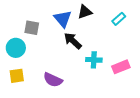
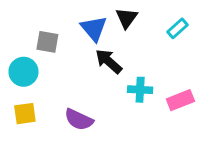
black triangle: (85, 12) -> (127, 18), turned -35

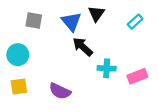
gray square: (47, 42) -> (34, 20), moved

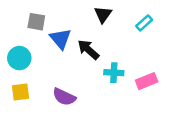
blue triangle: (71, 22) -> (61, 39), moved

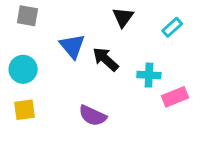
gray square: (36, 22) -> (27, 16), moved
cyan cross: (114, 73) -> (149, 75), moved
purple semicircle: (64, 97) -> (93, 116), moved

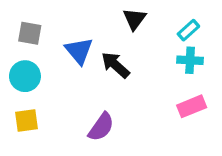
gray square: (27, 16) -> (30, 33), moved
cyan cross: (149, 75) -> (190, 60), moved
purple semicircle: (93, 116) -> (101, 127), turned -80

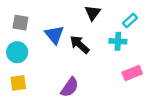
cyan cross: (190, 60) -> (118, 41), moved

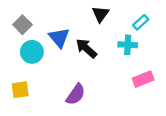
gray square: (20, 23) -> (22, 25), turned 35
cyan circle: (17, 52) -> (32, 52), moved

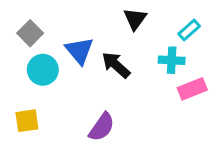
pink rectangle: (143, 79) -> (192, 89), moved

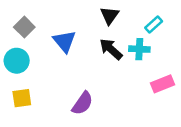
black arrow: (116, 65) -> (111, 49), moved
cyan circle: (43, 70) -> (17, 61), moved
pink rectangle: (192, 89) -> (163, 84), moved

